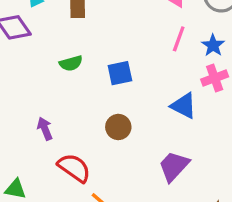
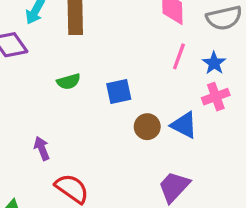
brown circle: (118, 127) -> (147, 127), moved

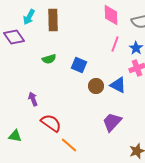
blue square: (119, 92) -> (79, 65), turned 35

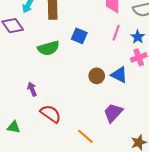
green semicircle: (49, 59) -> (48, 48), size x1.5
blue square: (79, 65) -> (79, 36), moved
orange line: (69, 145) -> (85, 136), moved

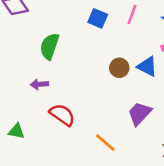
pink line: (116, 33) -> (132, 15), moved
green semicircle: (48, 48) -> (50, 46), moved, turned 125
purple arrow: (32, 89) -> (39, 84), turned -72

